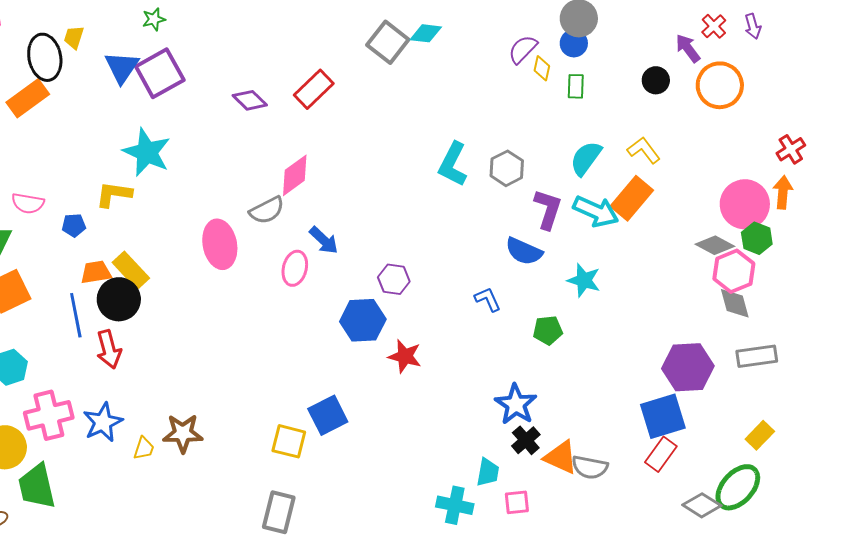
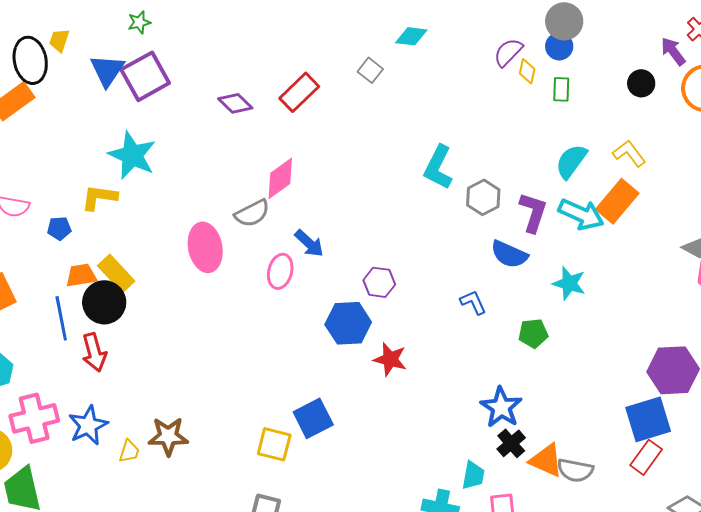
gray square: (388, 42) -> (370, 70), moved, size x0.6
gray hexagon: (507, 168) -> (483, 197), moved

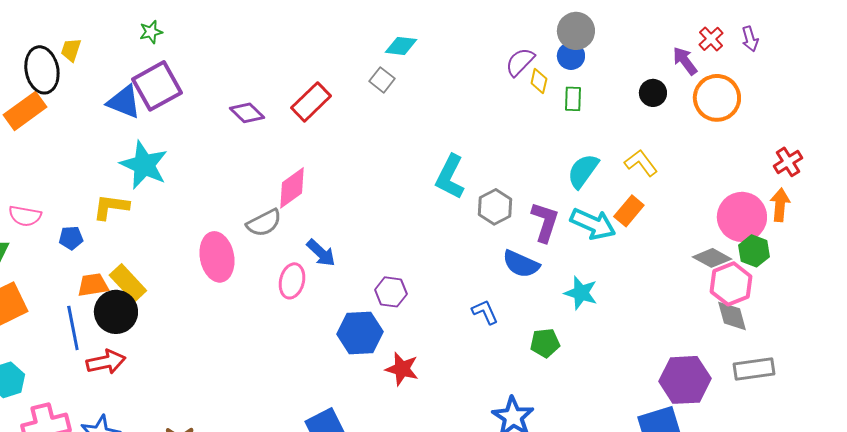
cyan diamond: (411, 36) -> (401, 46), moved
blue triangle: (107, 70) -> (124, 102), moved, turned -42
orange rectangle: (617, 201) -> (629, 211), size x0.7
red arrow: (94, 352) -> (106, 362), turned -87

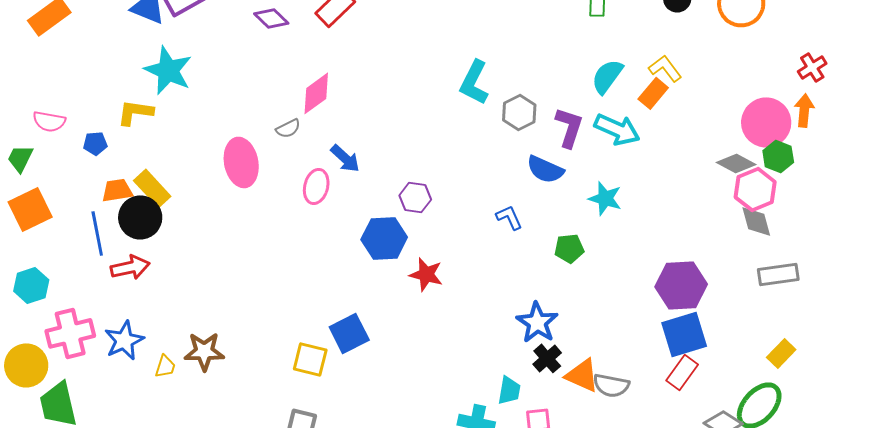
orange rectangle: (629, 211) -> (653, 93), moved
gray semicircle: (264, 223) -> (288, 128), size x0.7
purple hexagon: (685, 380) -> (681, 285), moved

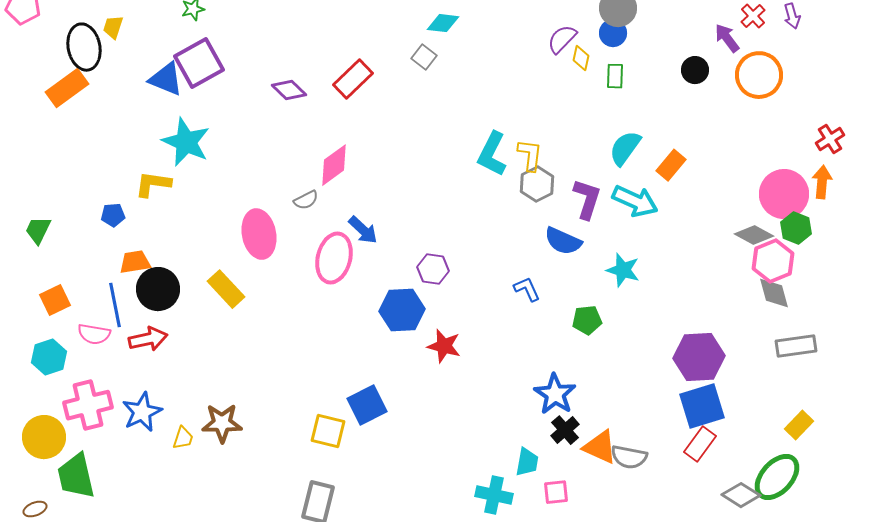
yellow L-shape: (665, 68) -> (530, 155), moved, turned 44
pink semicircle: (49, 121) -> (94, 334), moved
pink ellipse: (316, 186) -> (334, 258), size x1.4
yellow rectangle: (152, 188) -> (226, 289), moved
orange square: (30, 209) -> (55, 300), moved, size x0.7

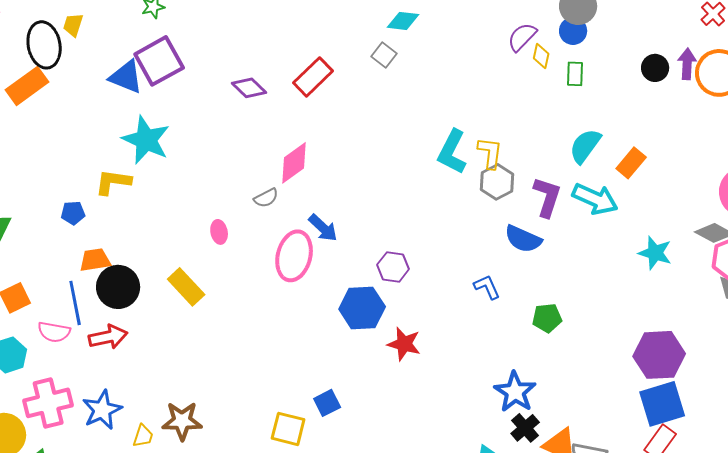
purple arrow: (727, 38) -> (687, 64), moved, turned 40
pink ellipse: (259, 234) -> (219, 232), size x0.5
cyan star: (623, 270) -> (655, 253), moved
blue square: (367, 405) -> (327, 403), size x0.7

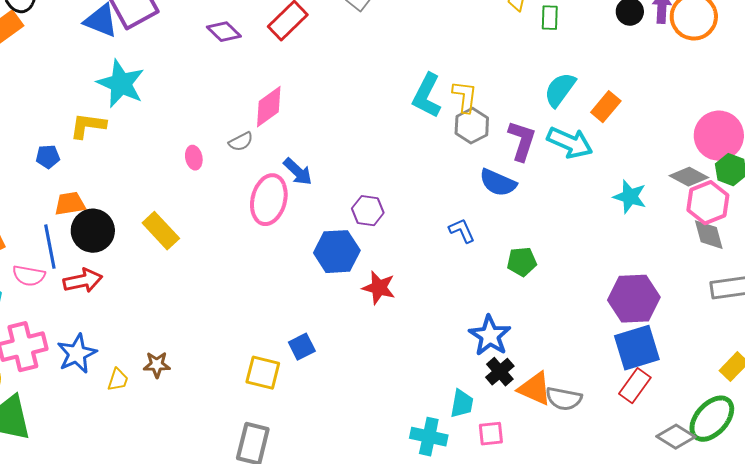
pink ellipse: (219, 232) -> (194, 158), moved
brown star: (182, 421) -> (157, 365), size x0.7

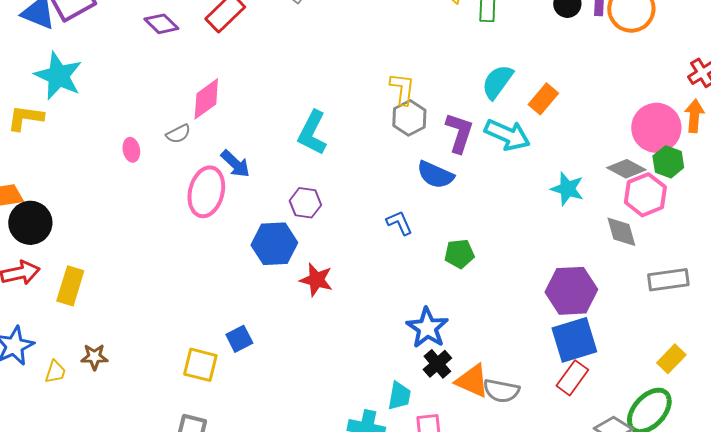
cyan L-shape: (427, 96) -> (312, 133), moved
yellow rectangle: (161, 231) -> (70, 286), moved, turned 60
gray diamond: (709, 235) -> (621, 232), moved

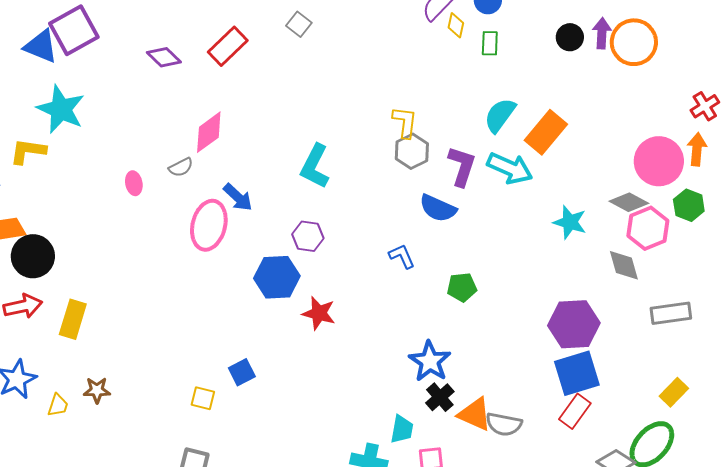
orange rectangle: (543, 99) -> (546, 132), size x1.4
green hexagon: (668, 162) -> (689, 205), moved
yellow square: (200, 365) -> (203, 398), size x0.7

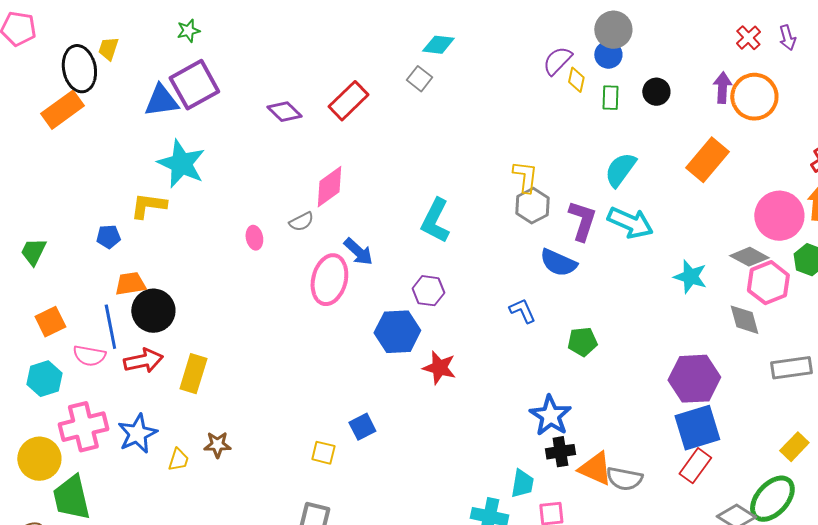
black circle: (570, 37) -> (656, 92), moved
blue triangle: (41, 46) -> (161, 101), turned -30
orange rectangle: (546, 132) -> (707, 160), moved
black cross: (440, 397) -> (560, 452), turned 32

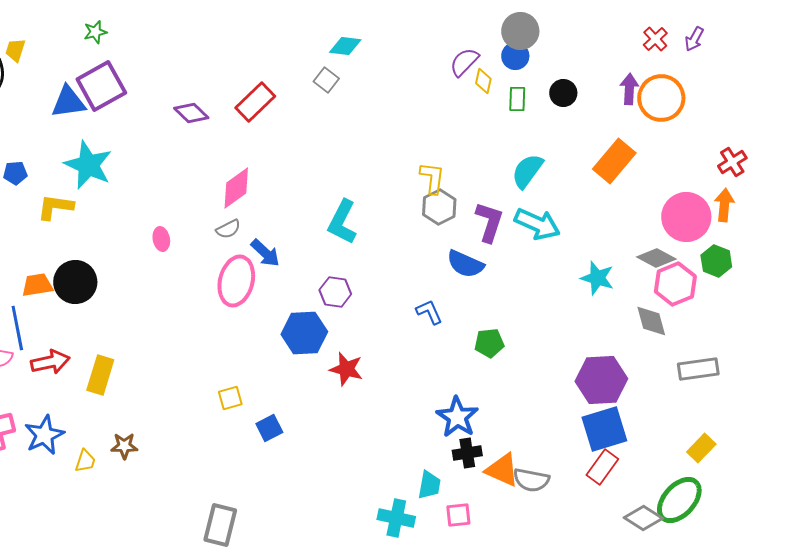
purple arrow: (787, 38) -> (694, 39), turned 45
gray semicircle: (301, 222) -> (228, 229), moved
blue pentagon: (108, 237) -> (15, 173), moved
black circle: (153, 311) -> (75, 282), moved
yellow square: (323, 453) -> (230, 398), moved, turned -30

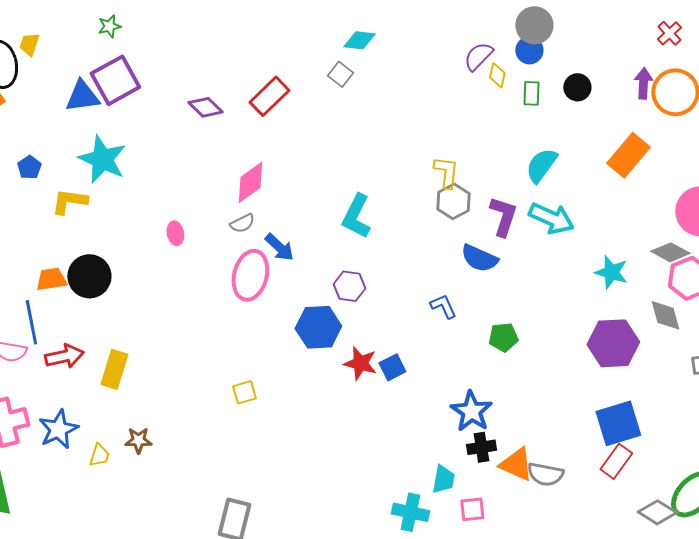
blue pentagon: (15, 173) -> (29, 167), turned -30
purple hexagon: (601, 380) -> (613, 343), moved
blue square: (269, 428) -> (392, 367), moved

